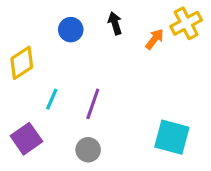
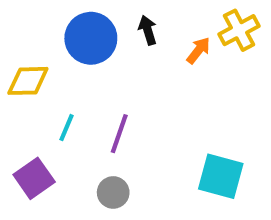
blue circle: (71, 30) -> (91, 38), size x1.6
yellow diamond: (22, 63) -> (28, 81), turned 32

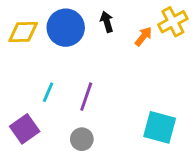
yellow diamond: (28, 81) -> (23, 32), moved

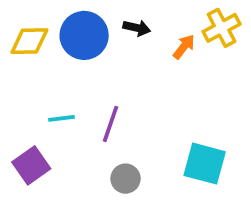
black arrow: (107, 22) -> (137, 28), turned 120
cyan line: (48, 92) -> (61, 118), turned 60
gray circle: (82, 139) -> (126, 179), moved

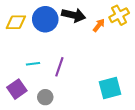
black arrow: (137, 28) -> (74, 15), size x1.6
cyan square: (205, 164) -> (110, 88), turned -30
gray circle: (126, 179) -> (45, 97), moved

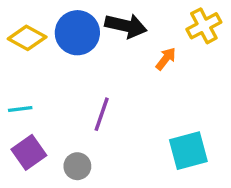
yellow diamond: (16, 22) -> (27, 38), turned 30
orange arrow: (99, 25) -> (166, 59), moved
cyan line: (33, 64) -> (20, 109), moved

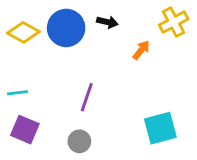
black arrow: (126, 26) -> (107, 22), size x0.6
purple square: (29, 152) -> (25, 130), turned -32
gray circle: (77, 166) -> (79, 141), moved

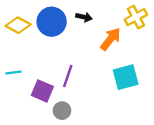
orange arrow: (141, 50) -> (110, 39), size x1.5
cyan square: (160, 128) -> (126, 77), moved
purple square: (25, 130) -> (42, 91), moved

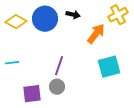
purple square: (42, 91) -> (32, 94), moved, turned -30
gray circle: (62, 111) -> (57, 87), moved

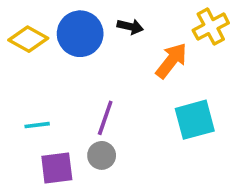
cyan line: (12, 63) -> (37, 125), moved

